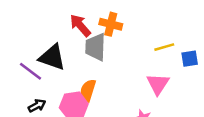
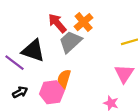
orange cross: (111, 24) -> (84, 22), turned 36
gray trapezoid: (95, 47) -> (70, 42), turned 45

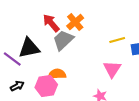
black triangle: (33, 51) -> (29, 48), turned -30
orange semicircle: (64, 79) -> (57, 74), turned 72

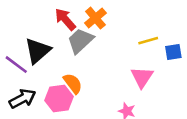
black triangle: (29, 48) -> (38, 51), turned -30
orange semicircle: (57, 74) -> (73, 83), turned 54
black arrow: (17, 86) -> (23, 99), size x1.5

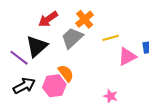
red arrow: (65, 19) -> (48, 19), moved, turned -84
yellow line: (148, 41) -> (111, 38), moved
pink triangle: (142, 77) -> (127, 57), moved, turned 30

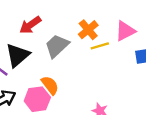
orange cross: (85, 19) -> (88, 30), moved
pink triangle: (127, 57) -> (125, 31), moved

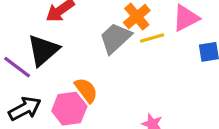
gray trapezoid: (57, 46) -> (115, 38), moved

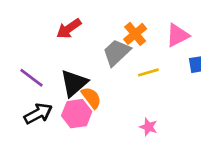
yellow line: (152, 38) -> (148, 72), moved
black triangle: (43, 50) -> (74, 83), moved

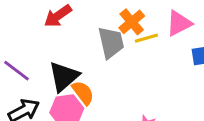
gray trapezoid: (117, 53) -> (111, 43), turned 120
yellow line: (148, 72) -> (146, 38), moved

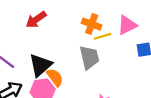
orange cross: (132, 22) -> (92, 24), turned -30
gray trapezoid: (111, 43) -> (89, 57), moved

